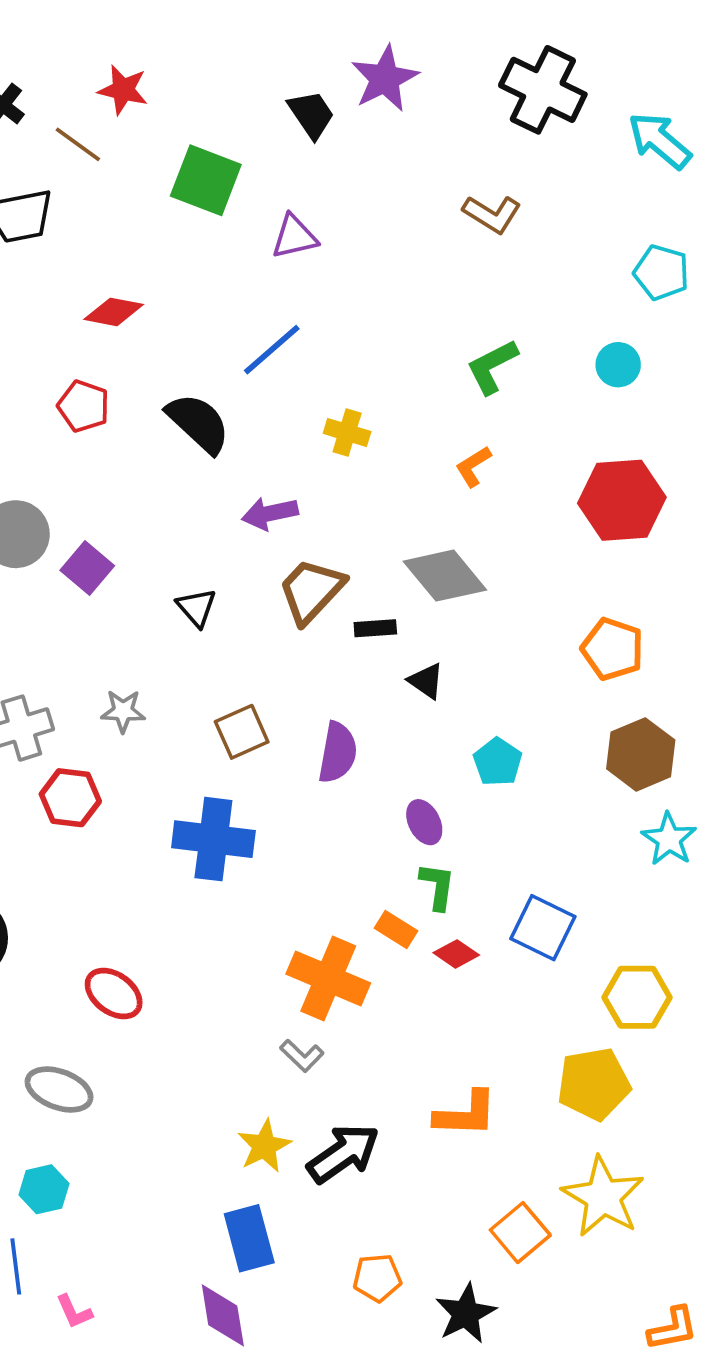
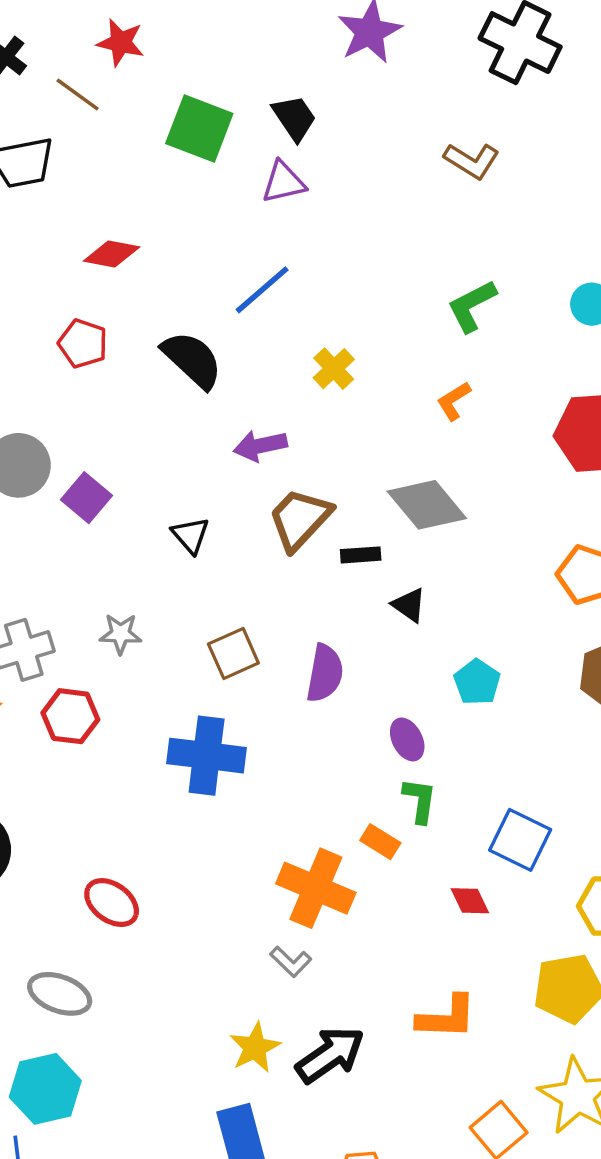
black trapezoid: (311, 114) -> (294, 118), moved
yellow cross: (347, 432) -> (334, 369), turned 30
red diamond: (456, 954) -> (470, 901), moved, turned 30
cyan hexagon: (44, 1189) -> (45, 1089), size x1.5

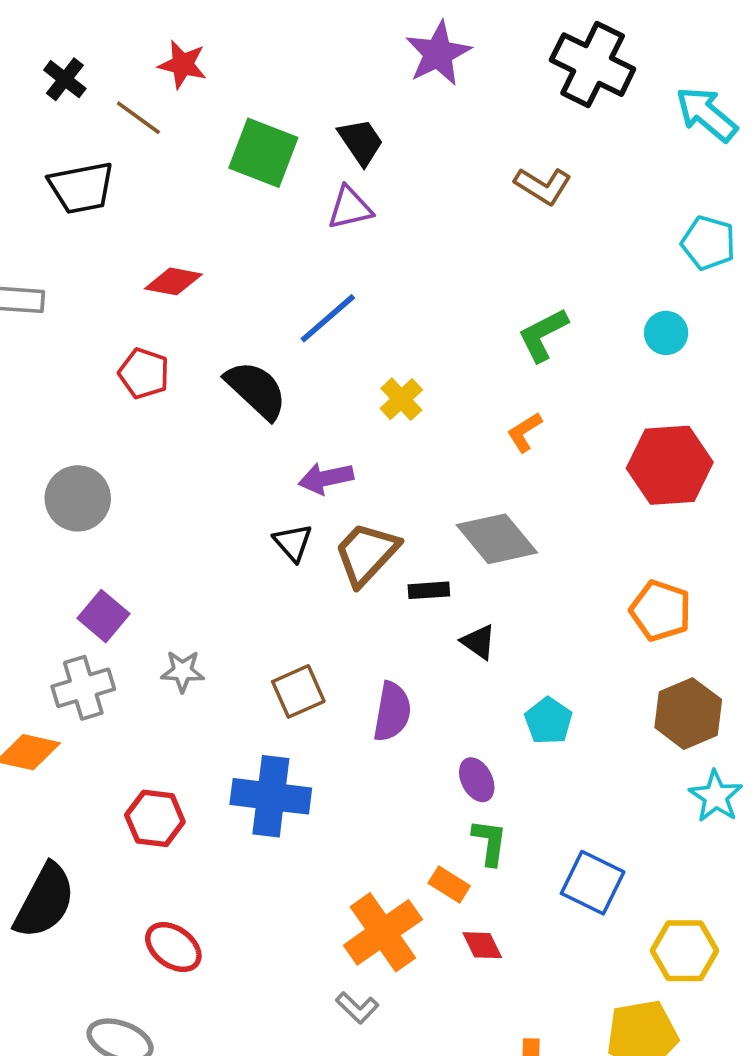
purple square: (86, 498) -> (103, 616), moved
black triangle: (190, 535) -> (293, 543), moved
red hexagon: (70, 716) -> (155, 818), moved
orange cross: (316, 888) -> (383, 932), turned 32
red diamond: (470, 901) -> (482, 945), moved

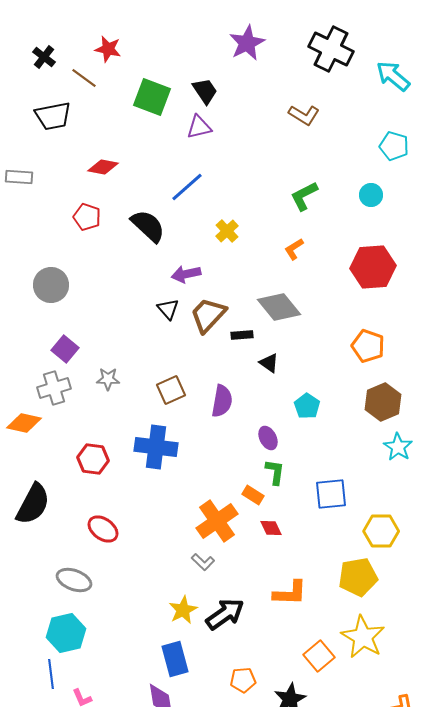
blue square: (593, 883) -> (331, 494), turned -32

